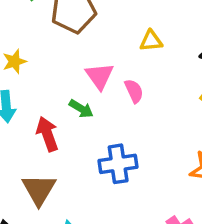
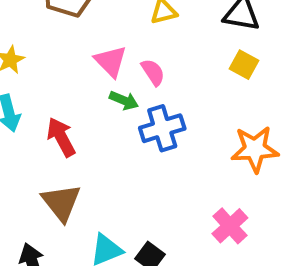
green arrow: (81, 109) -> (124, 100), moved
blue cross: (118, 164) -> (162, 128), moved

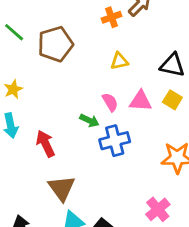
pink triangle: (111, 61) -> (141, 101), moved, turned -45
brown triangle: (61, 202) -> (62, 188), moved

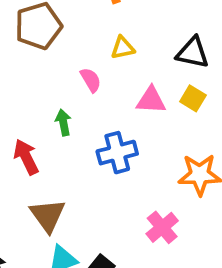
pink semicircle: (110, 102) -> (91, 80), moved
green arrow: (89, 121) -> (63, 123), moved, turned -126
pink cross: (158, 209) -> (162, 227), moved

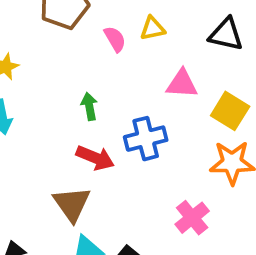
pink semicircle: (91, 80) -> (115, 39), moved
yellow square: (193, 98) -> (230, 111), moved, size x1.4
red arrow: (26, 157) -> (95, 158), moved, turned 138

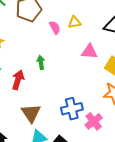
blue cross: (146, 139) -> (72, 109), moved
red arrow: (95, 158) -> (18, 80), moved, turned -96

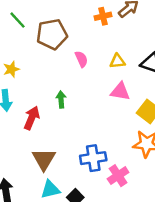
yellow triangle: (75, 22) -> (117, 61), moved

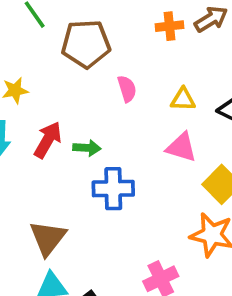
green arrow: (61, 99) -> (87, 148), turned 91
red arrow: (32, 118) -> (48, 140), moved
blue cross: (93, 158) -> (113, 189), moved

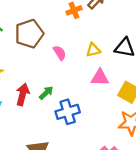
green arrow: (87, 148) -> (46, 93), turned -32

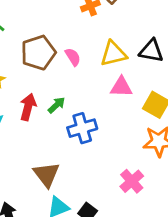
brown pentagon: (29, 34) -> (38, 53), moved
yellow triangle: (93, 50) -> (113, 54), size x1.5

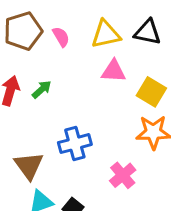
blue cross: (82, 128) -> (75, 144), moved

